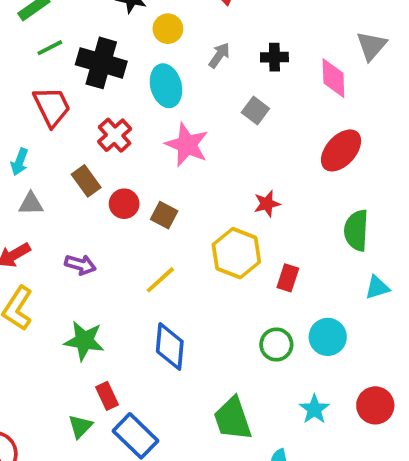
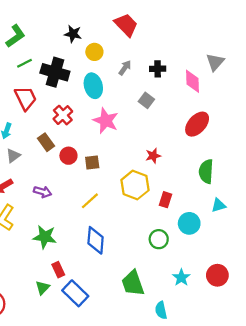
gray triangle: (31, 204) -> (13, 156), turned -35
brown square: (164, 215) -> (92, 162), turned -35
cyan circle: (328, 337) -> (189, 223), moved

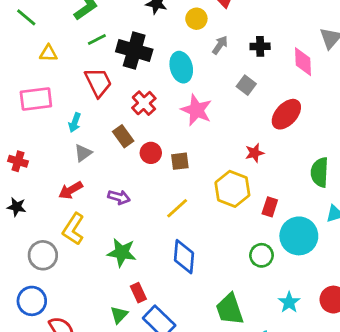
yellow circle: (94, 52) -> (196, 19), moved
red ellipse: (197, 124) -> (286, 114), moved
cyan circle: (189, 223) -> (299, 236), size x1.4

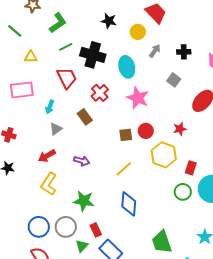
red circle: (151, 153) -> (146, 131), moved
gray circle: (43, 255) -> (66, 227), moved
green circle: (261, 255) -> (183, 192), moved
blue circle: (32, 301) -> (39, 227), moved

